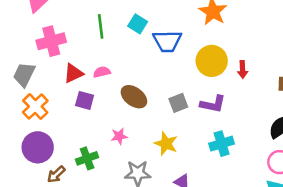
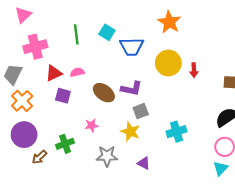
gray square: (178, 103) -> (141, 111), moved
purple L-shape: (213, 104) -> (131, 89), moved

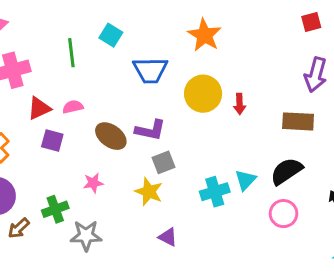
cyan square: (107, 32) -> (111, 35), moved
gray star: (107, 156) -> (86, 236), moved
cyan triangle: (220, 168) -> (245, 180), moved

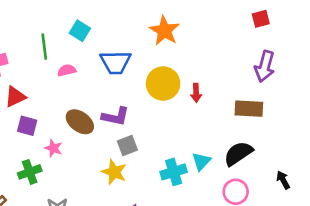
pink semicircle: (73, 107) -> (67, 70), moved
pink star: (93, 183) -> (53, 148), moved, turned 30
green cross: (55, 209) -> (30, 172), moved

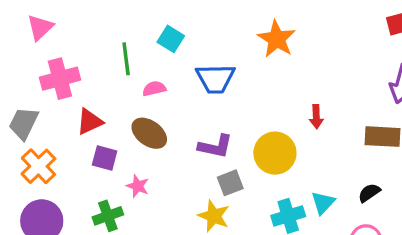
yellow circle: (163, 84) -> (275, 153), moved
brown ellipse: (80, 122) -> (149, 133), moved
black semicircle: (238, 153) -> (369, 193), size x0.6

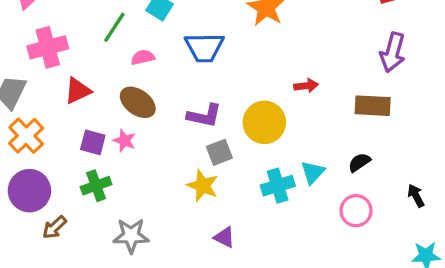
green line: (126, 59) -> (114, 27), turned 40
red arrow: (316, 117) -> (306, 86), turned -95
purple square: (105, 158) -> (93, 142), moved
pink star: (138, 186) -> (124, 141), moved

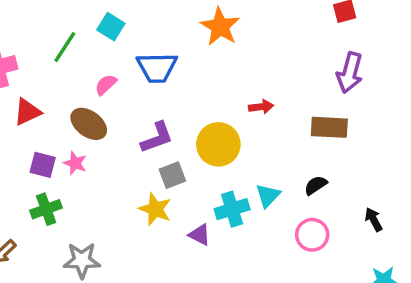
pink semicircle: (143, 57) -> (106, 85), moved, turned -30
purple L-shape: (204, 116) -> (157, 138), turned -32
purple triangle: (224, 237) -> (200, 235), moved

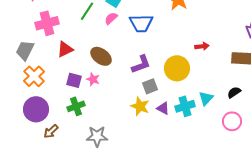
pink semicircle: (106, 85) -> (111, 18), moved
purple triangle: (200, 235) -> (163, 108), moved

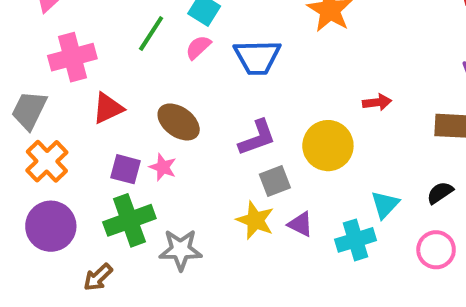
green cross: (76, 106) -> (129, 220), size x1.4
cyan cross: (185, 106) -> (355, 240), moved
brown arrow: (51, 131) -> (98, 277), moved
gray star: (97, 136) -> (181, 250), moved

